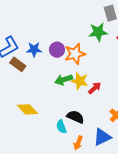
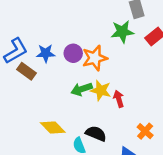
red arrow: (95, 88) -> (119, 99), turned -64
yellow diamond: (27, 109) -> (53, 128), moved

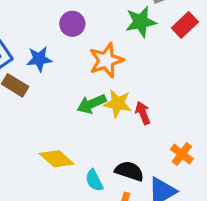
purple circle: (73, 53) -> (72, 24), moved
black semicircle: (96, 134) -> (129, 171), moved

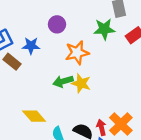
red arrow: (143, 113) -> (101, 128), moved
orange cross: (182, 154) -> (121, 124), size x1.5

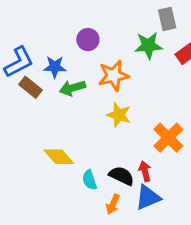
green arrow: (63, 81) -> (72, 88), moved
orange cross: (121, 124) -> (168, 138), moved

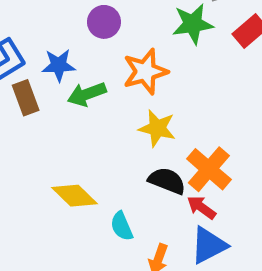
brown rectangle: (31, 87) -> (26, 98), turned 35
orange cross: (168, 138) -> (209, 169), moved
red arrow: (145, 171) -> (201, 207), turned -36
black semicircle: (122, 176) -> (167, 181), moved

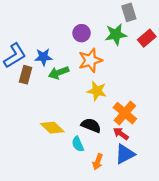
purple circle: (104, 22) -> (82, 33), moved
brown rectangle: (26, 98) -> (26, 75), turned 36
black semicircle: (167, 181) -> (91, 125), moved

